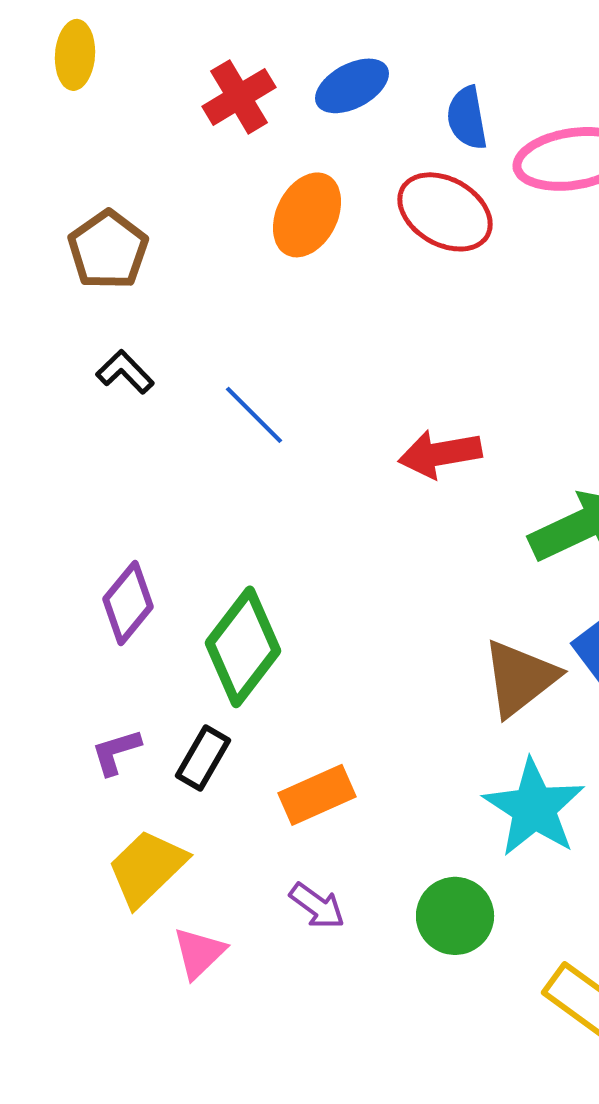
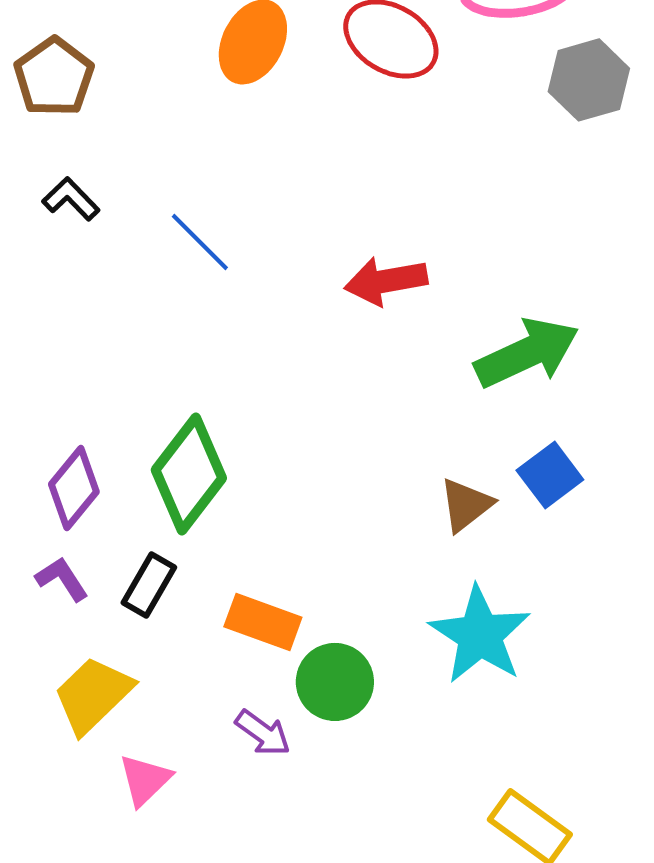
purple diamond: (128, 603) -> (74, 488), moved
brown triangle: (520, 678) -> (466, 505), size x0.7
purple L-shape: (116, 752) -> (62, 579), turned 74
orange rectangle: (317, 795) -> (263, 622), turned 44
green circle: (455, 916) -> (335, 682), moved

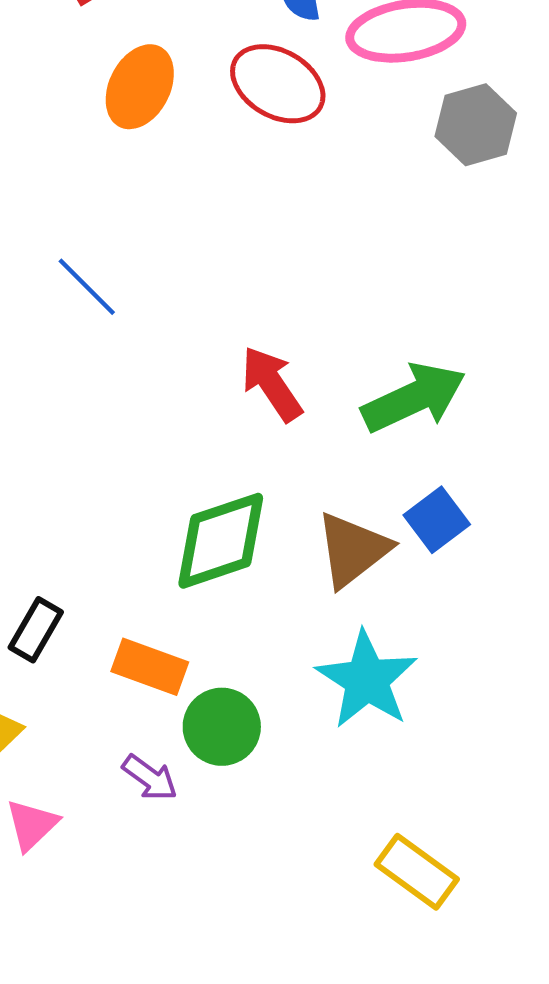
red arrow: (386, 281) -> (272, 384), moved, turned 66
green diamond: (189, 474) -> (221, 541), moved, turned 34
brown triangle: (466, 505) -> (353, 550), size x1.4

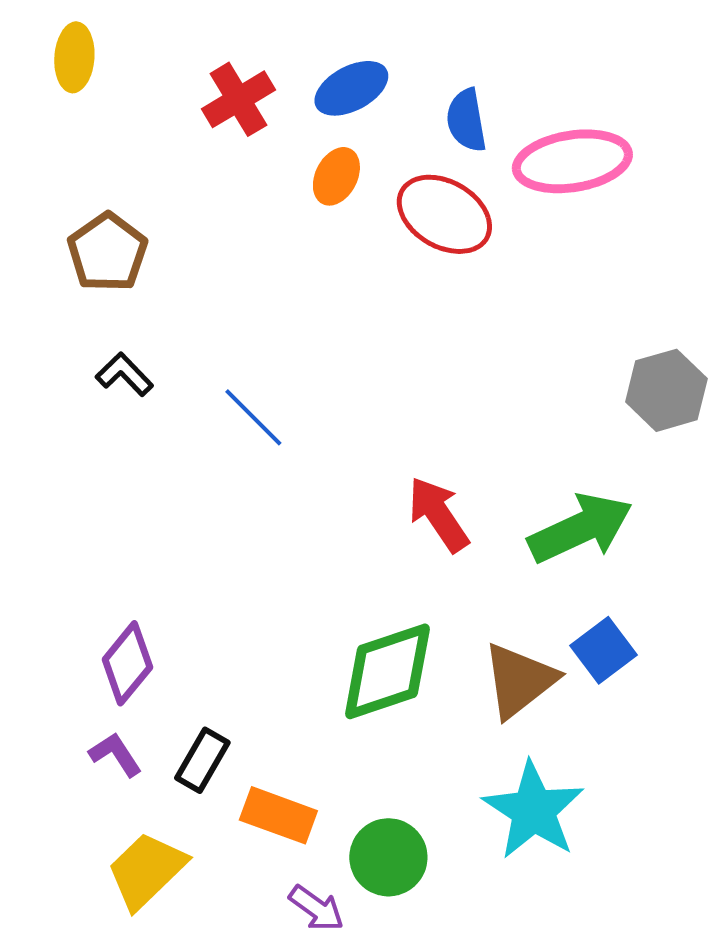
orange ellipse: (140, 87) -> (336, 176), moved, size x0.7
gray hexagon: (476, 125) -> (666, 390), moved
orange rectangle: (150, 667) -> (278, 815), moved

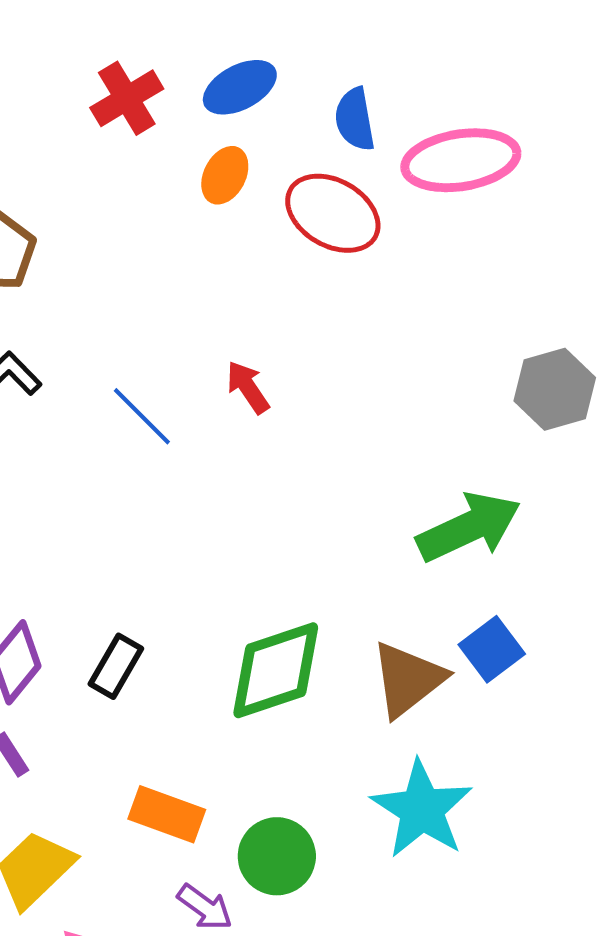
red arrow: (438, 514) -> (248, 387), moved, size x0.7
black rectangle: (202, 760) -> (116, 666), moved

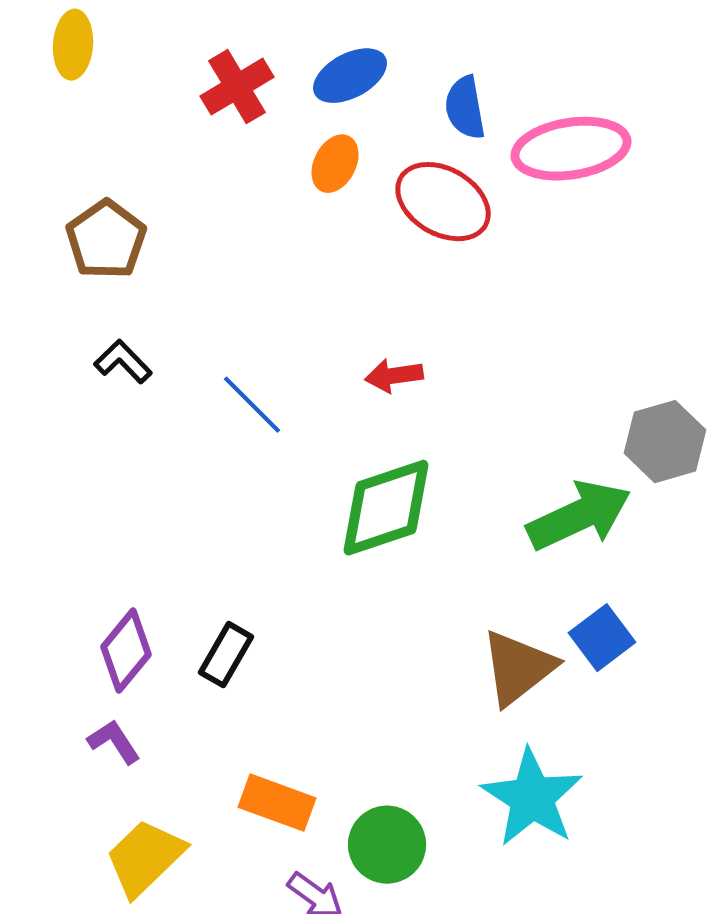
red arrow: (248, 387) -> (394, 376), moved, turned -64
gray hexagon: (555, 389) -> (665, 442), moved
green diamond: (276, 670) -> (386, 508), moved

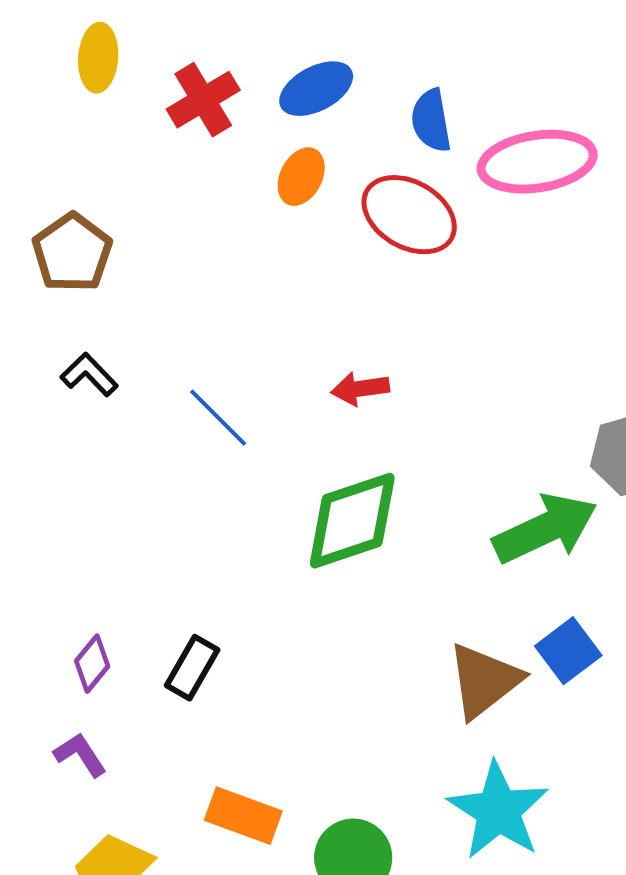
yellow ellipse: (73, 45) -> (98, 58), moved
purple diamond: (126, 651) -> (92, 664), size x0.7

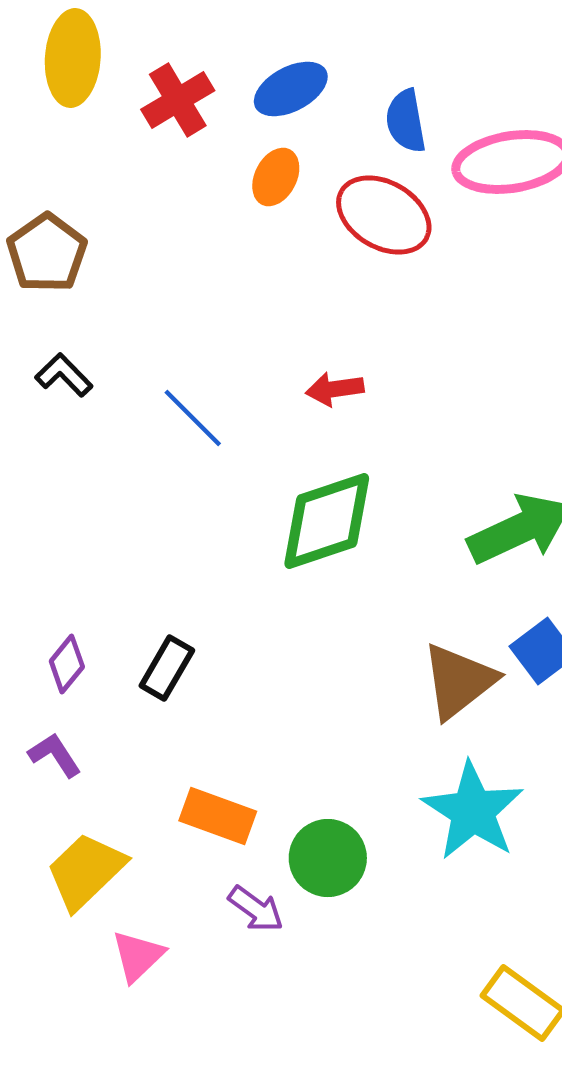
yellow ellipse: (98, 58) -> (73, 58), size x1.4

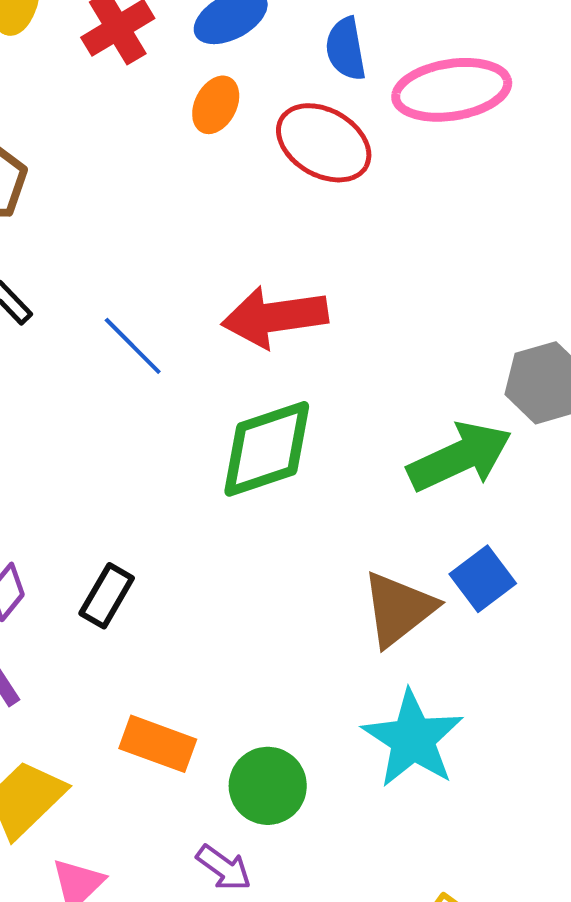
red arrow: (335, 389) -> (275, 317), size x1.8
purple arrow: (256, 909) -> (224, 868), moved

